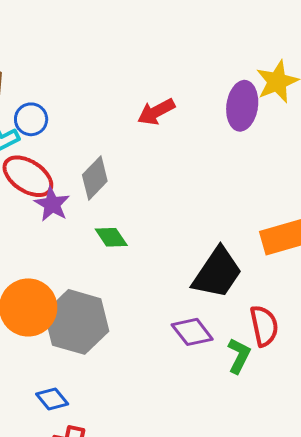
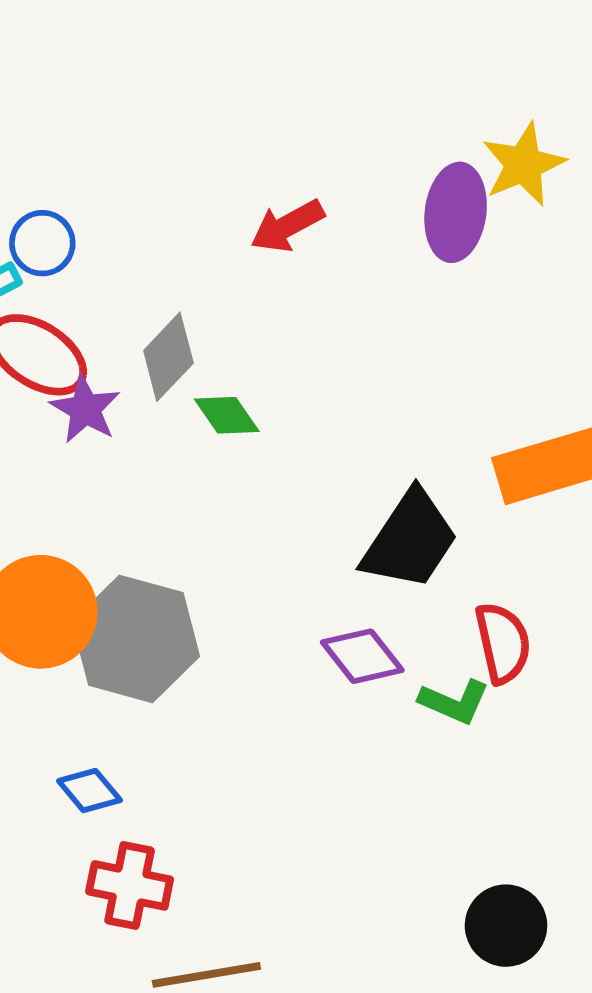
green diamond: (111, 237) -> (227, 415), moved
green L-shape: (239, 356) -> (454, 702), turned 87

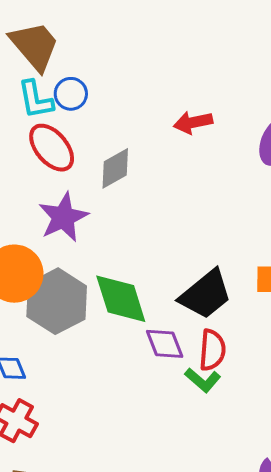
purple star: (85, 409) -> (63, 217), moved, size x1.4
green diamond: (227, 415) -> (121, 299), moved, size x1.8
red semicircle: (503, 643) -> (212, 350), moved

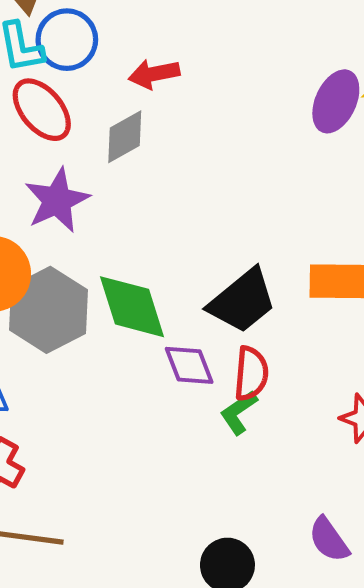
blue circle: (71, 94) -> (67, 40), size x1.4
red arrow: (193, 122) -> (154, 74), moved
green L-shape: (203, 380) -> (239, 413), turned 105

